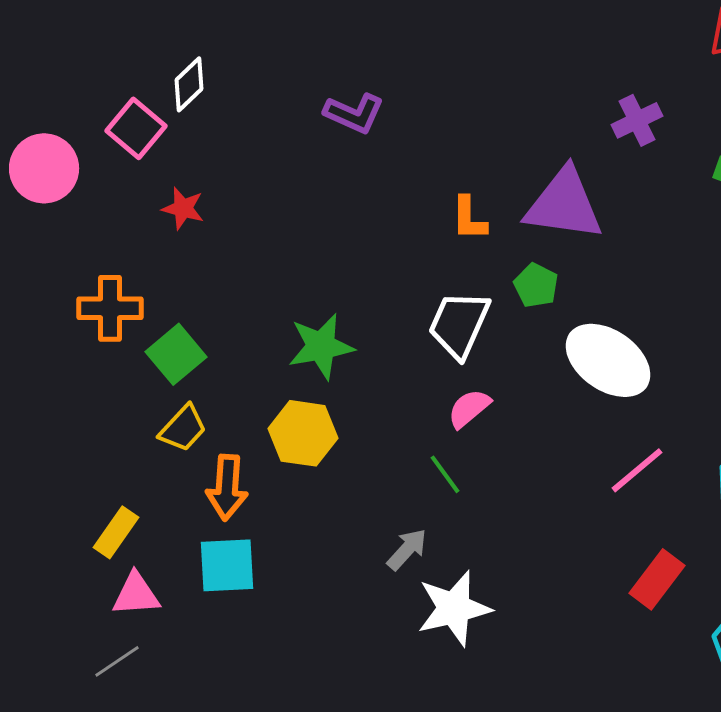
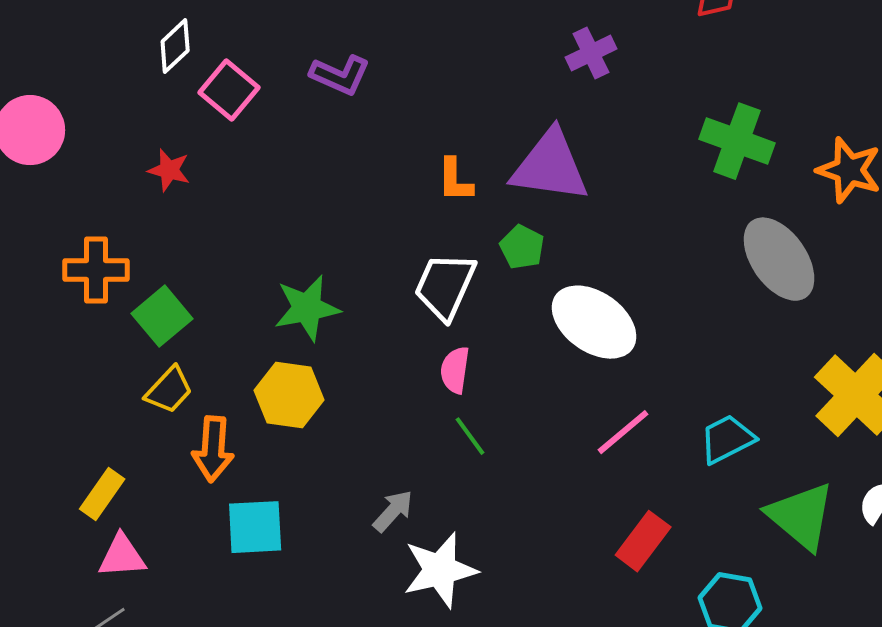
purple cross: (637, 120) -> (591, 53), moved
pink square: (136, 128) -> (229, 90), moved
pink semicircle: (469, 408) -> (455, 370), turned -42
green line: (445, 474) -> (470, 436), moved
cyan square: (227, 565) -> (255, 527), moved

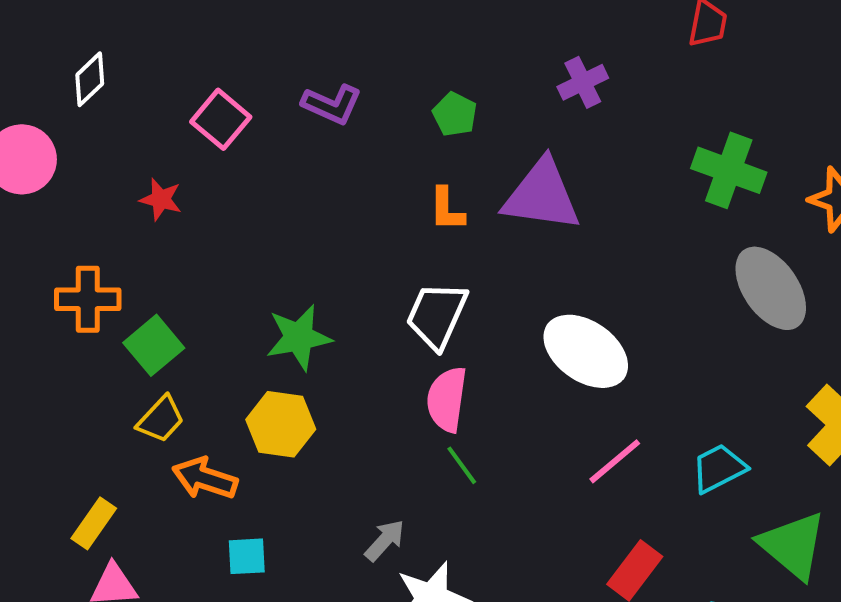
white diamond: (175, 46) -> (90, 79), moved
green pentagon: (522, 247) -> (455, 114), moved
pink semicircle: (455, 370) -> (447, 399), size x1.4
orange arrow: (213, 449) -> (205, 478), turned 104
cyan square: (255, 527) -> (247, 556), size x0.7

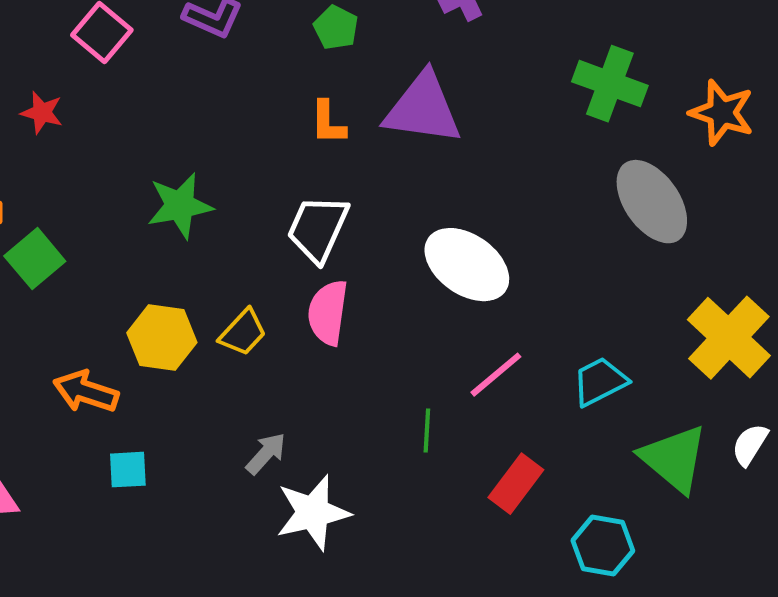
green star: (299, 337) -> (180, 206), moved
yellow trapezoid: (161, 419) -> (243, 333), moved
green line: (462, 465) -> (427, 431), moved, turned 39

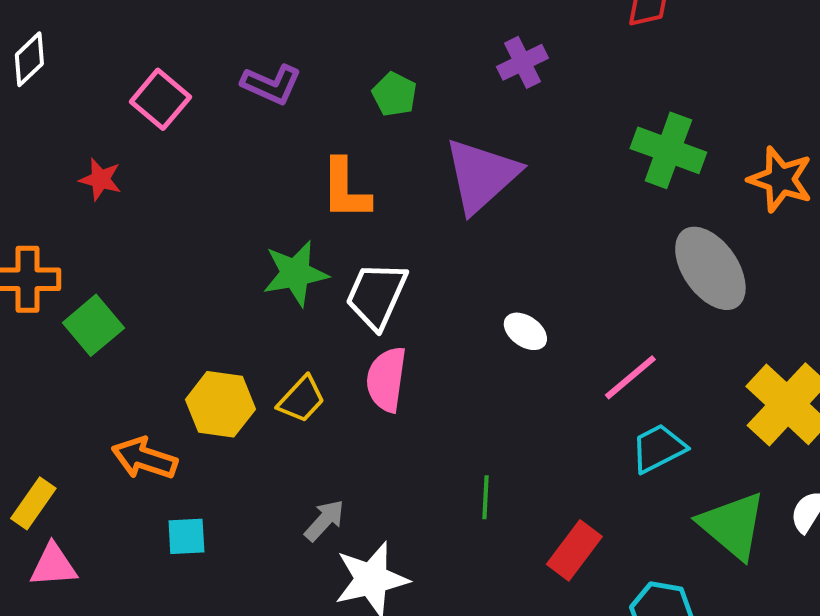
purple triangle: (423, 109) -> (481, 175), turned -50
orange L-shape: (328, 123) -> (345, 189), moved, size x1.4
green star: (180, 206) -> (295, 273), moved
white ellipse: (467, 265) -> (525, 331), size x0.5
pink line: (496, 375) -> (630, 377), moved

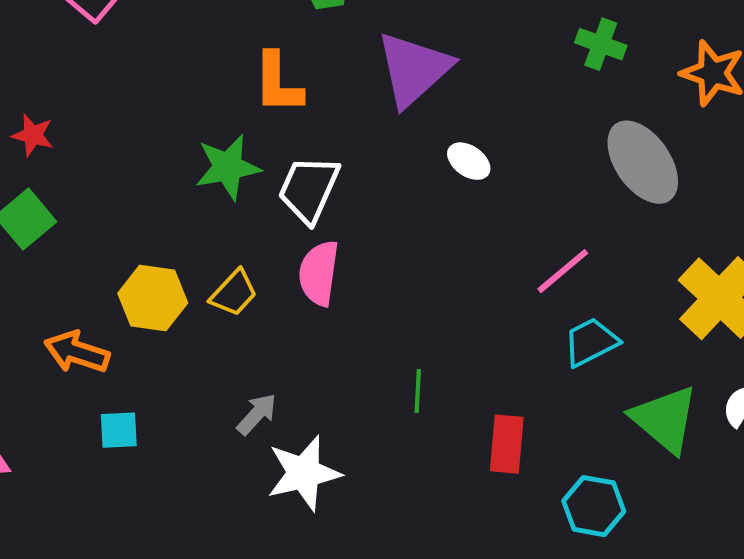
green cross: (668, 150) -> (601, 44), size x0.7
red star: (100, 179) -> (33, 135), moved
white ellipse: (525, 331) -> (469, 161), moved
red rectangle: (574, 550) -> (507, 444), turned -32

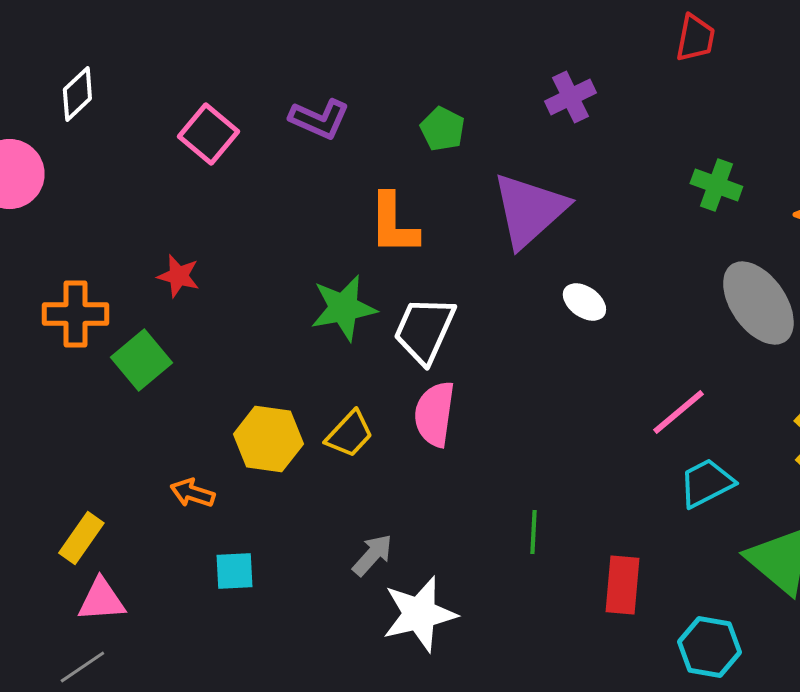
red star: (33, 135) -> (178, 276), moved
orange arrow: (77, 352) -> (192, 493), size x0.7

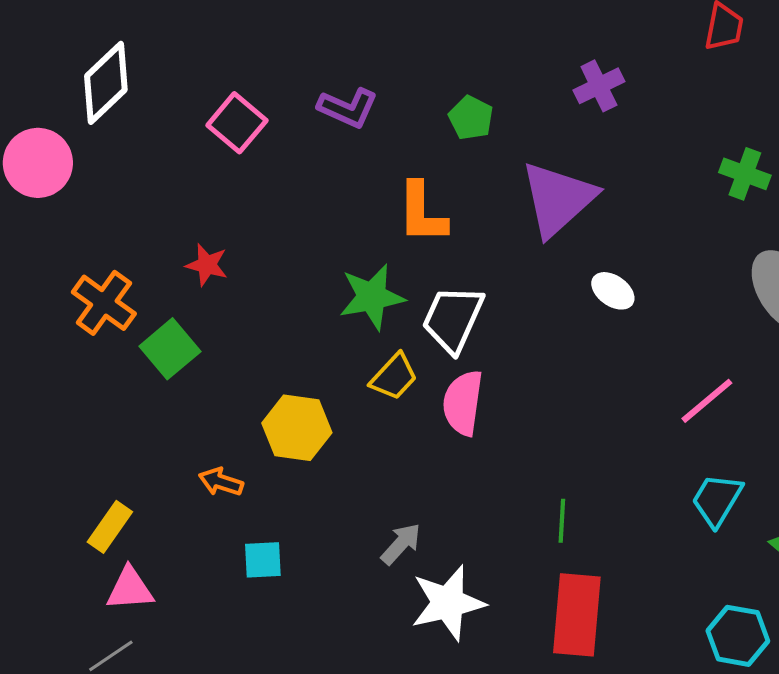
white diamond: (77, 94) -> (106, 83), size x1.5
orange cross: (75, 314) -> (104, 303), turned 36
yellow trapezoid: (349, 434) -> (394, 377), moved
cyan trapezoid: (706, 483) -> (717, 500), moved, turned -32
red rectangle: (622, 585) -> (577, 615), moved, size x1.4

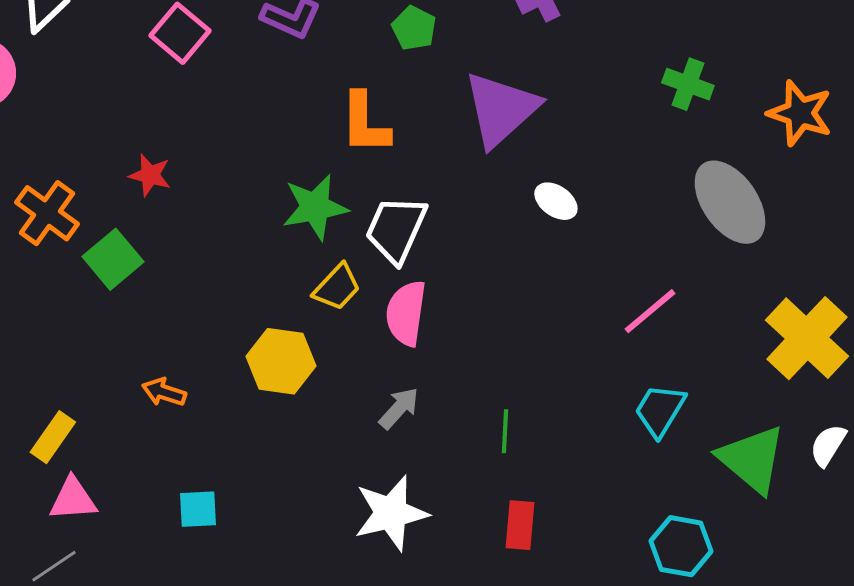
yellow hexagon: (297, 428) -> (281, 361), moved
gray arrow: (401, 544) -> (399, 408), moved
cyan square: (263, 560) -> (198, 509), moved
red rectangle: (577, 615) -> (520, 525), size x0.6

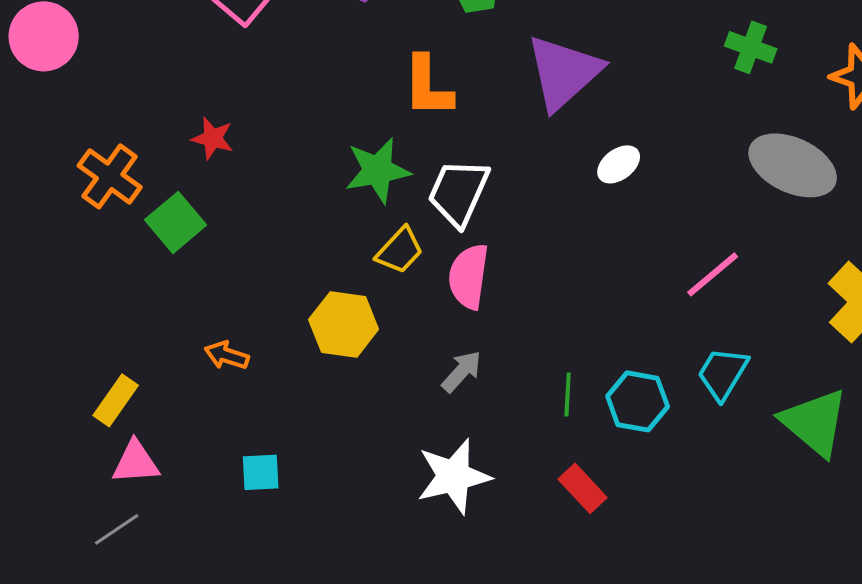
white ellipse: (556, 201) -> (619, 164), turned -72
gray ellipse: (730, 202) -> (793, 165), turned -30
red rectangle: (520, 525) -> (583, 488), turned -48
cyan hexagon: (681, 546) -> (638, 401), moved

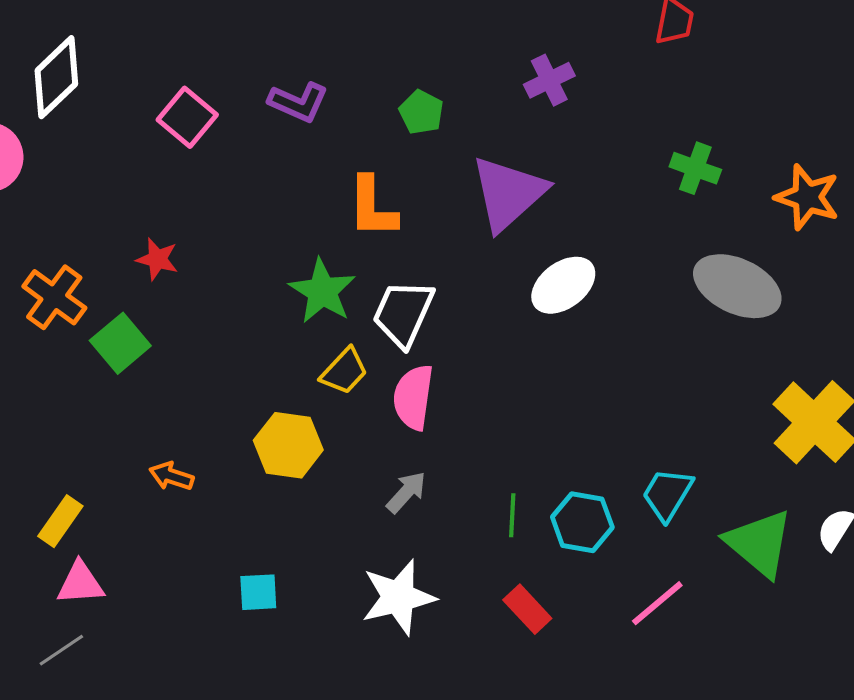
white ellipse: (619, 164) -> (563, 285), size x1.5
green star: (378, 170) -> (322, 291), turned -30
pink line: (713, 274) -> (657, 603), moved
cyan square: (261, 472) -> (258, 592), moved

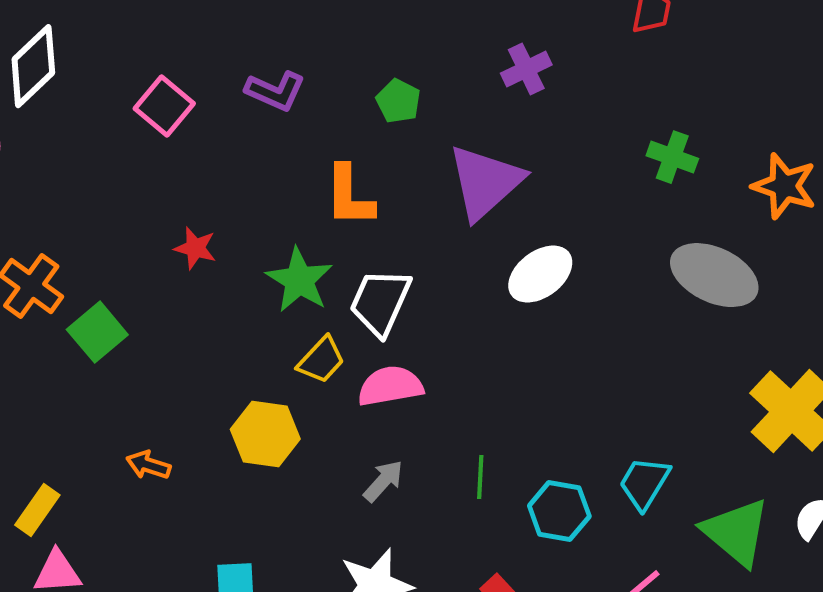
red star: (157, 259) -> (195, 248), moved
pink semicircle: (413, 397) -> (390, 386), turned 72
green line: (512, 515) -> (480, 477), moved

